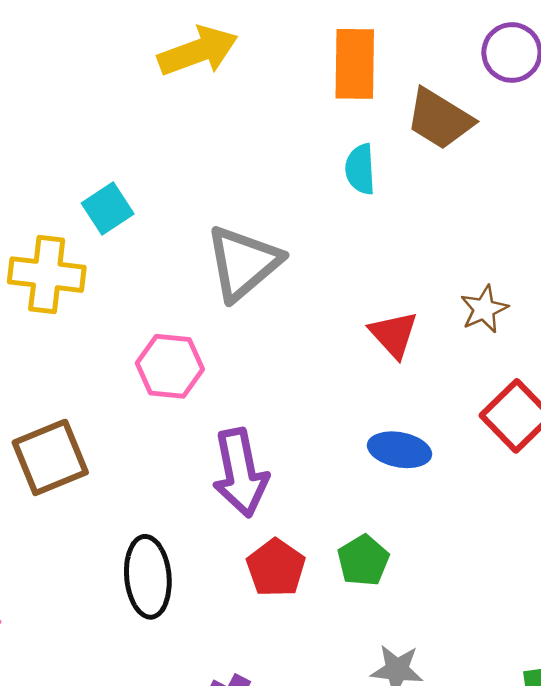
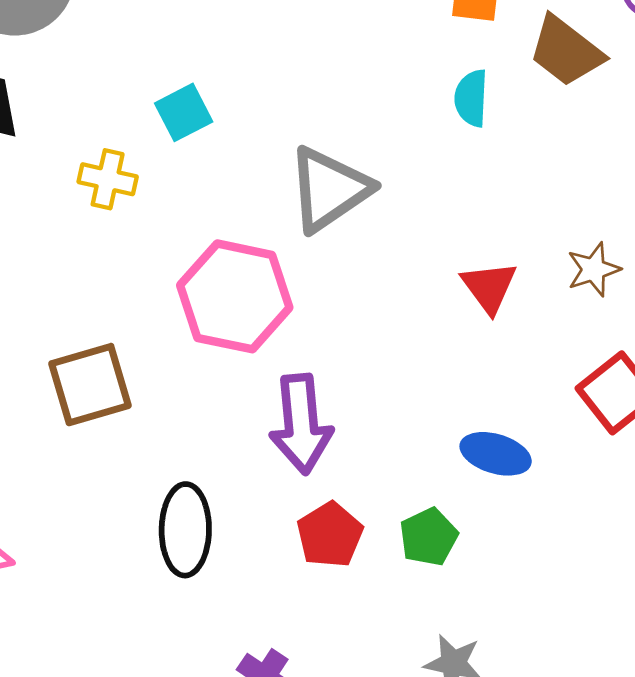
yellow cross: (47, 275) -> (108, 179), size x0.7
pink hexagon: (170, 366) -> (235, 296), size x1.5
blue ellipse: (399, 450) -> (496, 454), moved

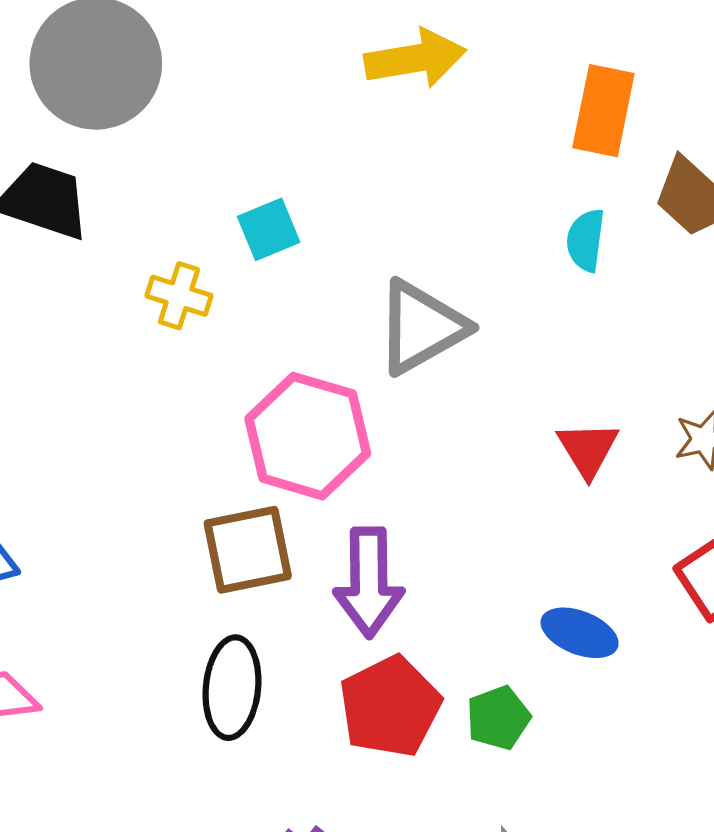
brown square: (90, 385) -> (248, 550), moved
red pentagon: (330, 535) -> (390, 706), size x1.4

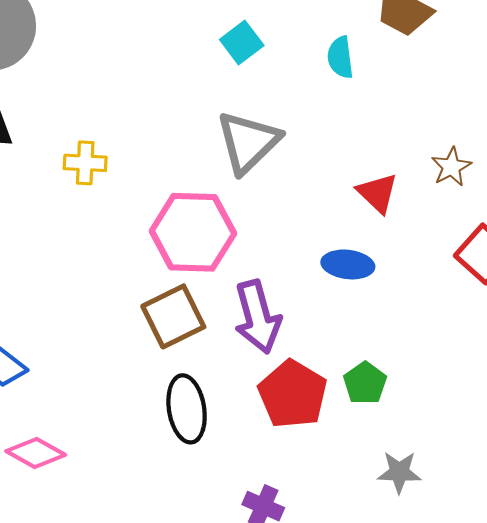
cyan square: (269, 229) -> (242, 42), moved
blue ellipse: (580, 633) -> (348, 264), moved

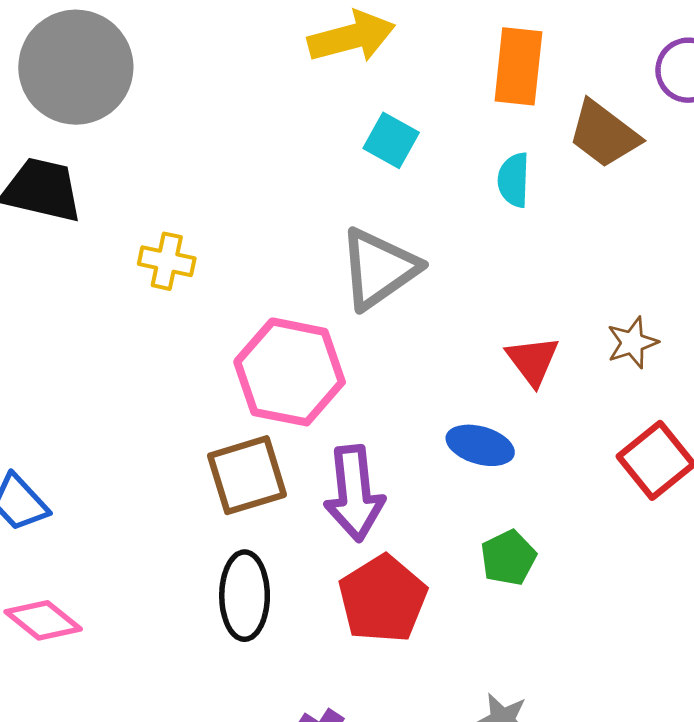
cyan square: (242, 42) -> (391, 140), turned -33
green pentagon: (365, 383) -> (508, 558), moved

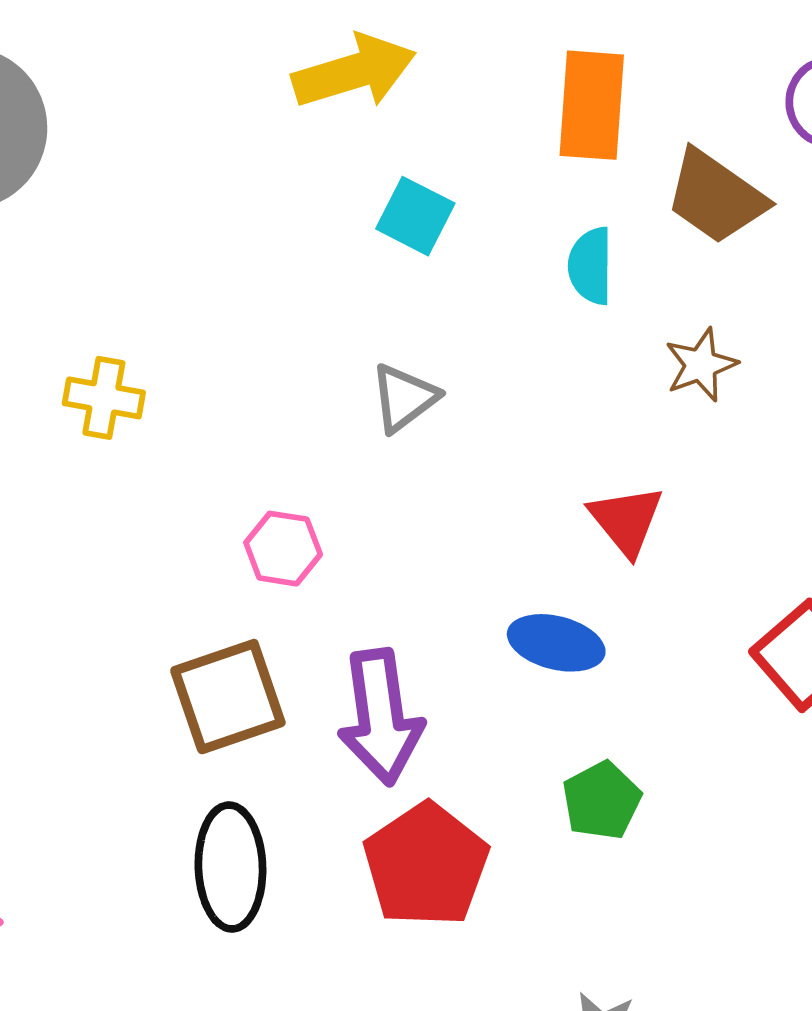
gray triangle: (379, 269) -> (404, 398), size x0.6
brown star: (632, 343) -> (701, 365), moved
pink hexagon: (290, 372) -> (283, 549), size x0.5

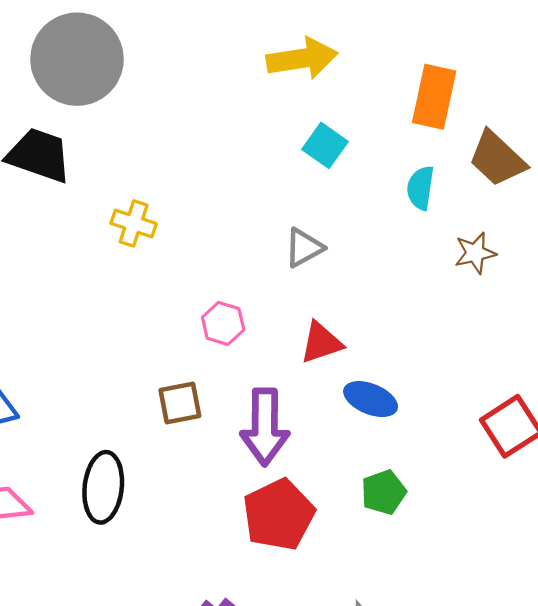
red triangle: (626, 520) -> (321, 343), moved, turned 42
brown square: (228, 697) -> (180, 403), size x0.7
black ellipse: (230, 867) -> (103, 487), moved

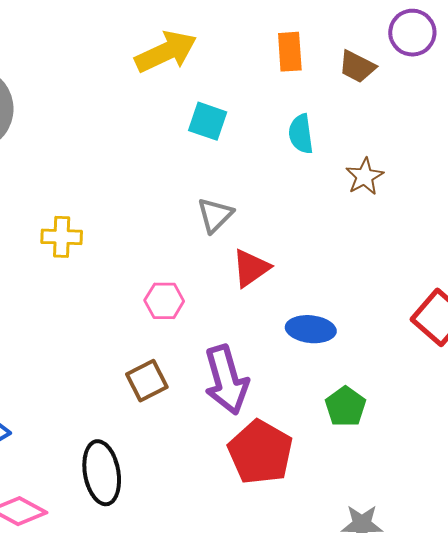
orange rectangle: (434, 97) -> (290, 52), size x0.7
brown trapezoid: (497, 159) -> (357, 67), moved, size x0.7
red triangle: (321, 343) -> (251, 268), moved

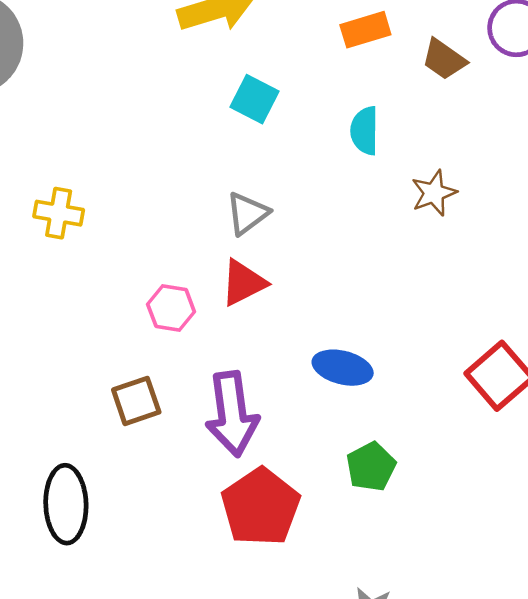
orange rectangle: (290, 52) -> (365, 30), turned 69
red triangle: (251, 268) -> (243, 283), moved

